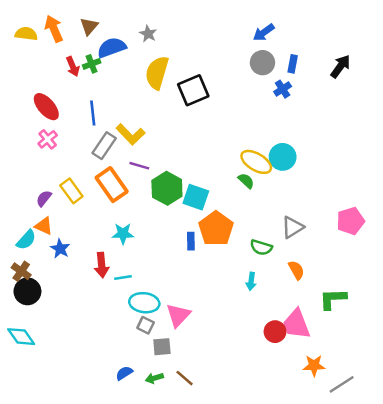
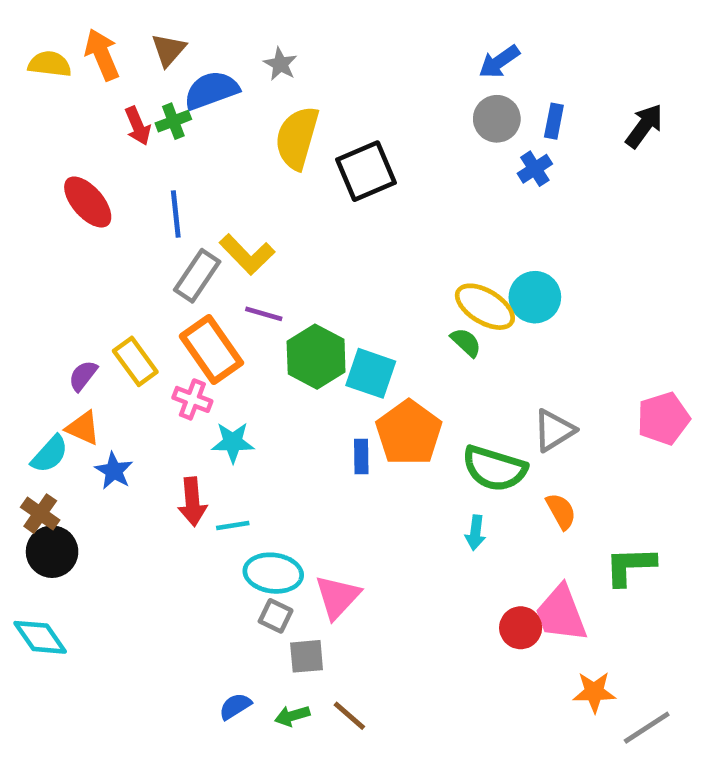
pink cross: (48, 139) -> (192, 399), moved, turned -30
green semicircle: (261, 247) -> (494, 468), size x1.5

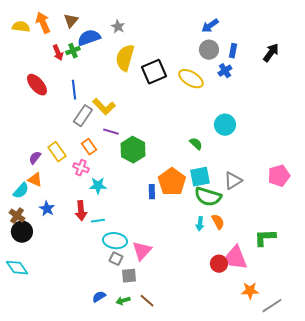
yellow ellipse: (485, 307) -> (191, 79), moved
orange rectangle: (211, 349) -> (89, 147), size x0.6
cyan square: (371, 373) -> (200, 177), moved, turned -30
blue star: (114, 471) -> (47, 209), moved
orange semicircle: (561, 511) -> (218, 222), moved

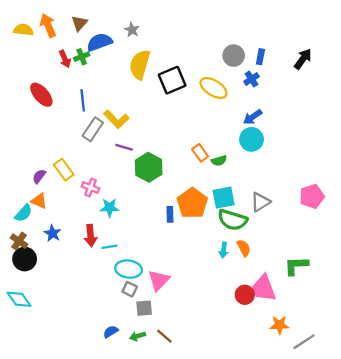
blue arrow: (210, 26) -> (253, 117), moved
green semicircle: (196, 144) -> (219, 161), turned 120
orange rectangle: (89, 147) -> (200, 153), moved

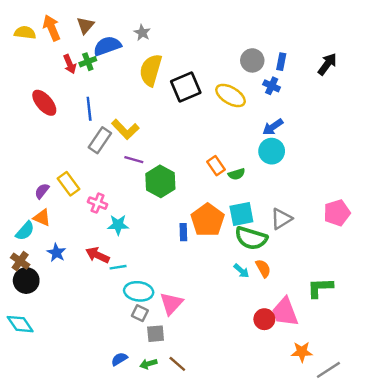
blue cross: (252, 79) -> (272, 86), turned -32
red arrow: (91, 236) -> (98, 255), turned 120
cyan arrow: (224, 250) -> (241, 271), turned -56

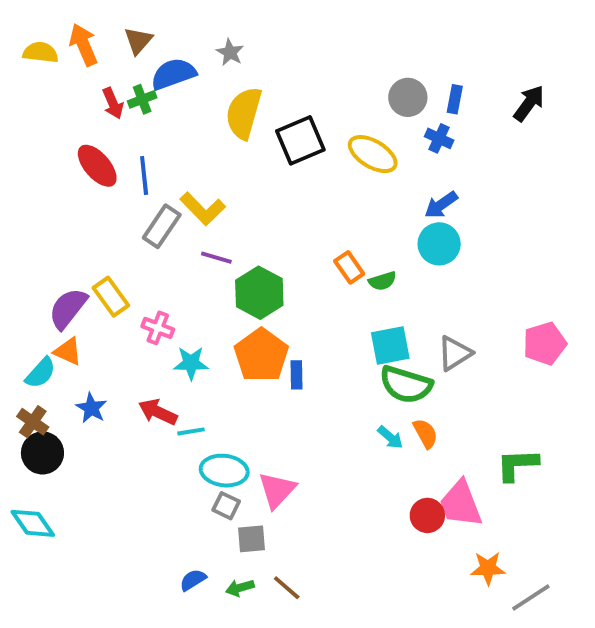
red ellipse: (44, 103) -> (97, 166), moved
purple semicircle: (42, 191) -> (68, 308), size x1.6
orange pentagon: (208, 220) -> (261, 355), moved

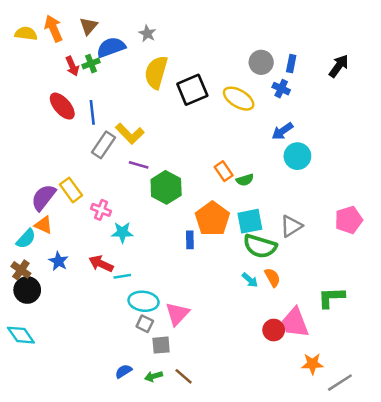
cyan circle: (439, 244) -> (297, 156), moved
orange pentagon: (261, 355) -> (212, 219), moved

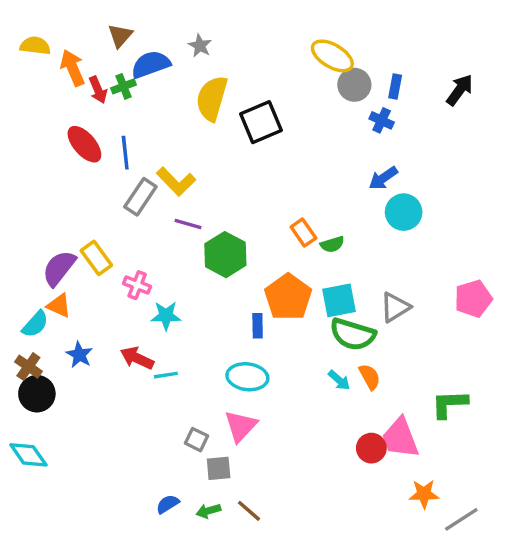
orange arrow: (53, 29) -> (73, 68), moved
yellow ellipse: (239, 99) -> (332, 56), moved
cyan ellipse: (144, 301) -> (247, 377), moved

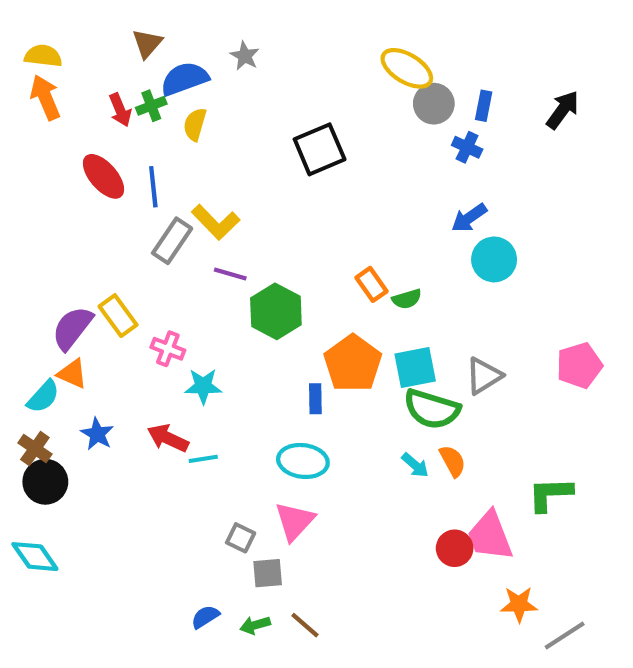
orange arrow: (73, 68) -> (45, 97), moved
yellow semicircle: (212, 98) -> (195, 124), moved, size x0.6

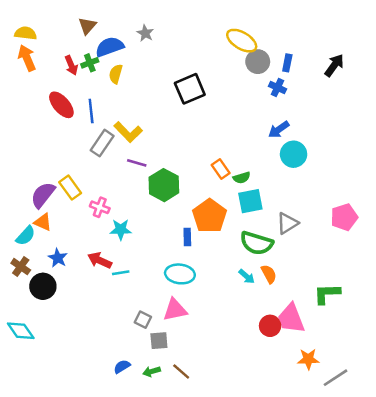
cyan square: (415, 367) -> (250, 201), moved
black circle: (45, 482) -> (43, 286), moved
pink triangle: (295, 521) -> (175, 310), turned 35

